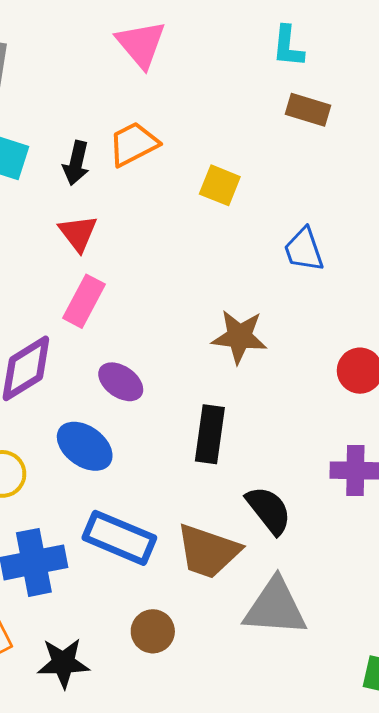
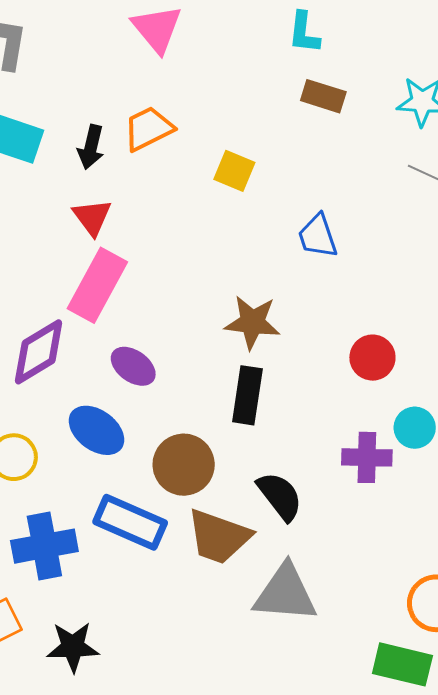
pink rectangle: (84, 301) -> (97, 285), size x1.4
black rectangle: (210, 434) -> (247, 395), moved
brown circle: (153, 631) -> (184, 465), moved, size x1.4

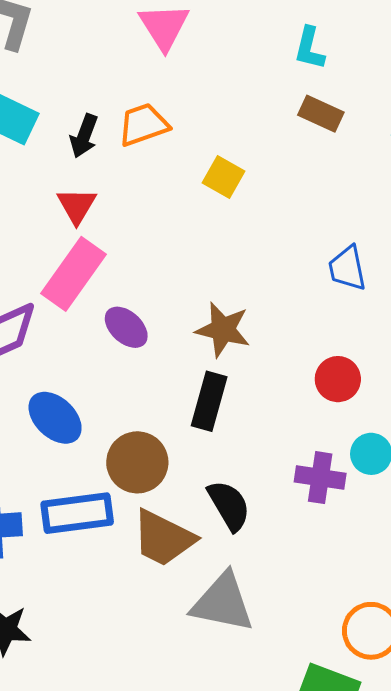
blue trapezoid: (318, 236) -> (347, 268), moved
purple ellipse: (133, 366) -> (126, 327), moved
blue rectangle: (130, 522) -> (77, 513), turned -38

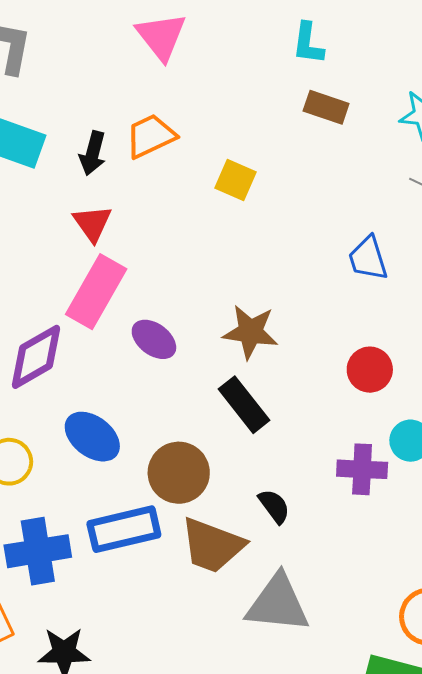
black rectangle: (209, 401) -> (244, 405), turned -48
black semicircle: (229, 505) -> (274, 506), size x0.7

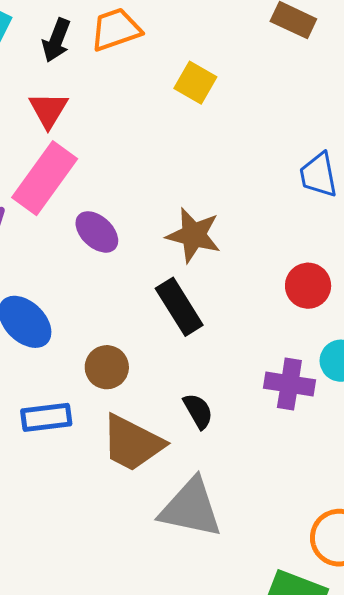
brown circle: (179, 473) -> (107, 367), size x0.7
blue rectangle: (124, 529) -> (46, 417), size x0.7

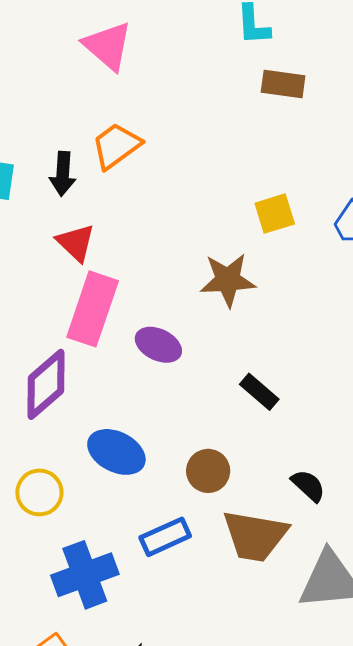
yellow square: (195, 83) -> (275, 214), moved, turned -30
brown star: (194, 235) -> (228, 280), moved
black rectangle: (179, 307) -> (259, 392), size x0.7

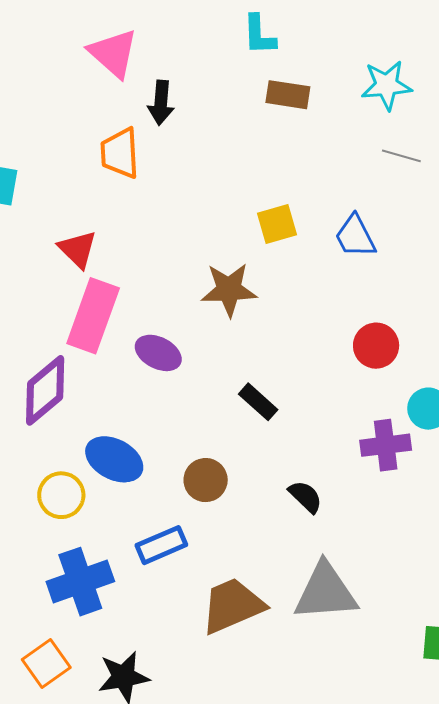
orange trapezoid: (116, 146) -> (120, 153), turned -58
black arrow: (63, 174) -> (161, 103), moved
yellow circle: (39, 492) -> (61, 495), moved
brown trapezoid: (255, 536) -> (233, 606), moved, turned 146

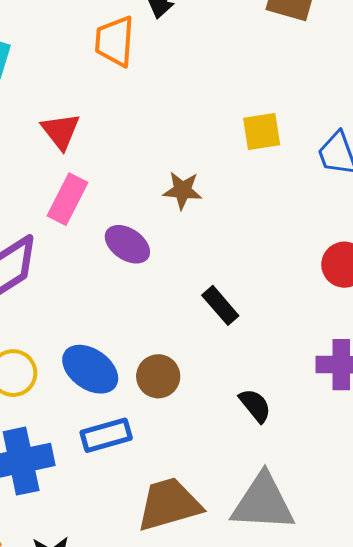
brown star: (229, 290) -> (183, 190), moved, size x0.7
pink rectangle: (93, 316) -> (67, 199), size x0.7
blue ellipse: (114, 459) -> (90, 369), moved

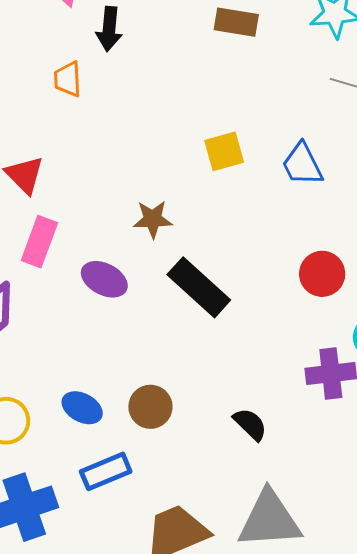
orange trapezoid: (115, 41) -> (68, 79), size x0.7
black rectangle: (220, 305) -> (199, 287), moved, size x1.6
blue ellipse: (90, 369) -> (82, 408), size x0.7

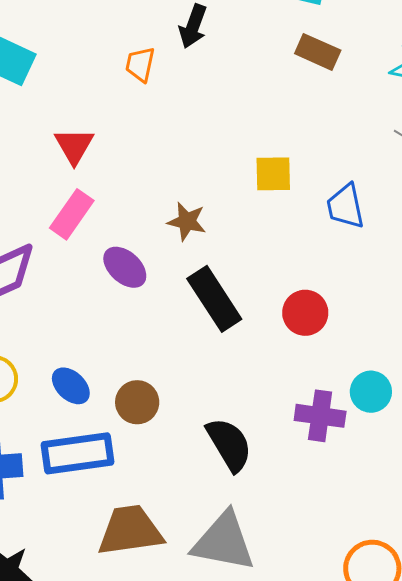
red circle: (322, 274) -> (305, 313), moved
black semicircle: (250, 424) -> (229, 444), size x1.5
blue rectangle: (106, 471) -> (77, 453), size x1.4

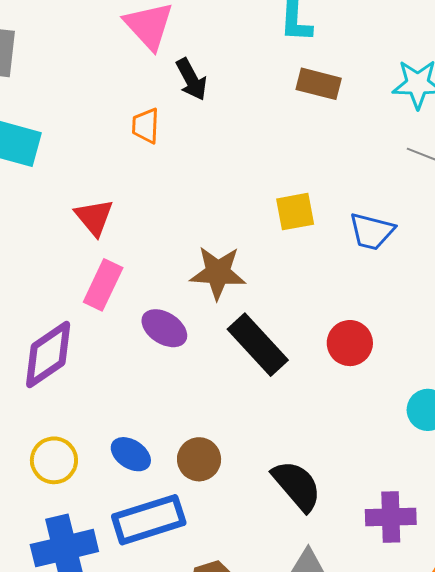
black arrow: (193, 26) -> (191, 79), turned -39
blue trapezoid: (345, 206) -> (372, 231), turned -54
brown star: (187, 221) -> (218, 273), size x1.4
purple cross: (320, 416) -> (391, 517), moved

